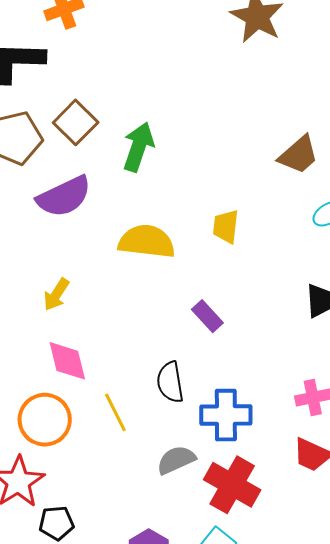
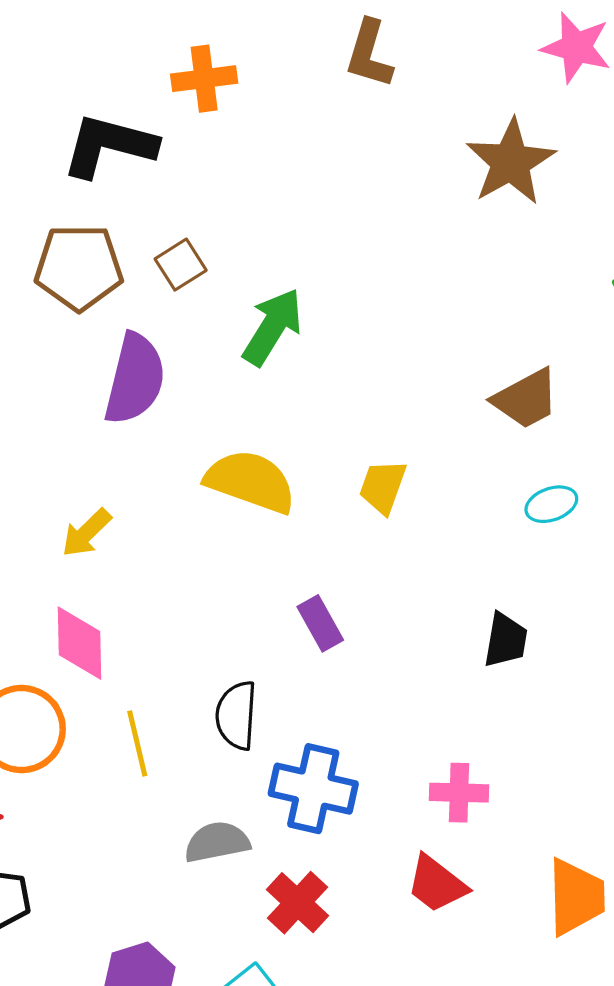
brown square: (76, 122) -> (181, 265), size x0.7
purple semicircle: (64, 197) -> (135, 379), turned -64
red cross: (232, 485) -> (297, 903), size x0.7

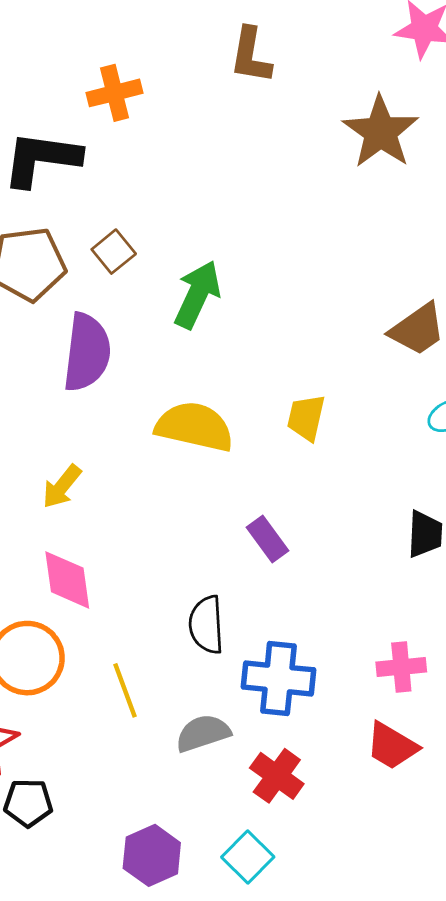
yellow line: (137, 743) -> (125, 690), moved

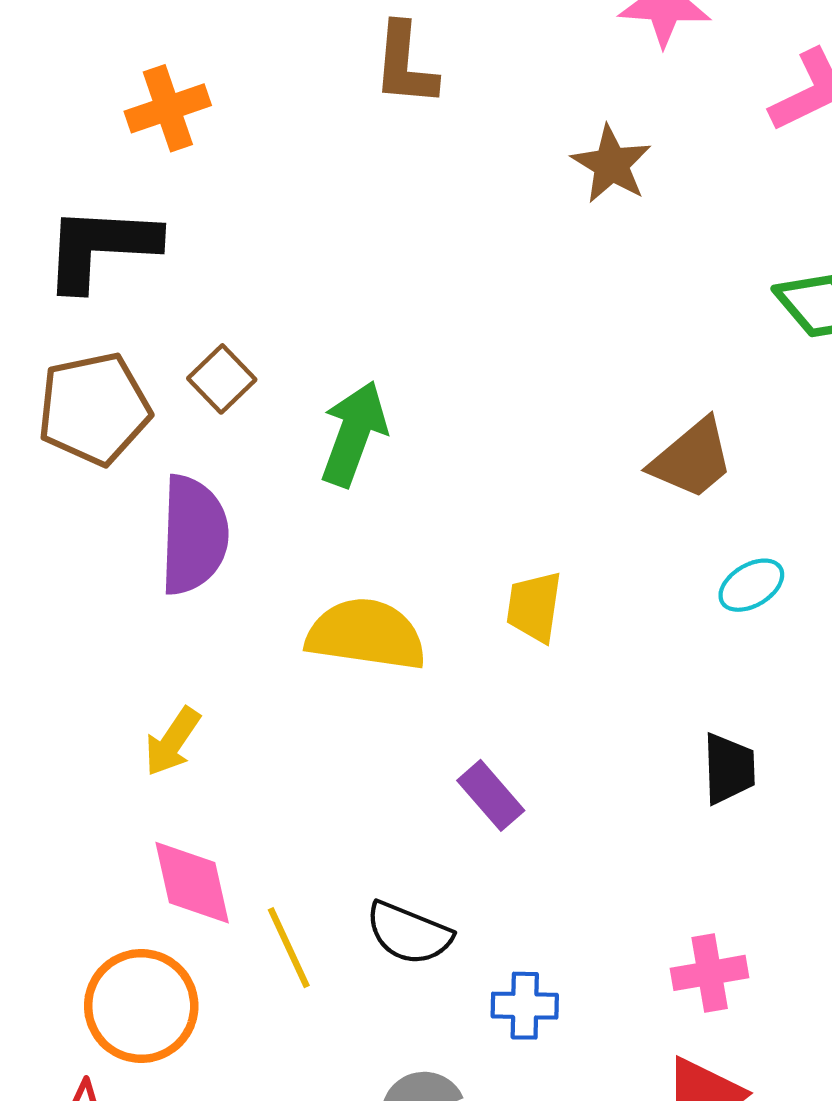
orange cross: (115, 93) -> (168, 108), moved
brown star: (381, 132) -> (611, 164), size x0.7
black semicircle: (206, 625) -> (409, 933), turned -60
blue cross: (278, 678) -> (525, 1006), size x0.6
yellow line: (125, 690) -> (289, 948), moved

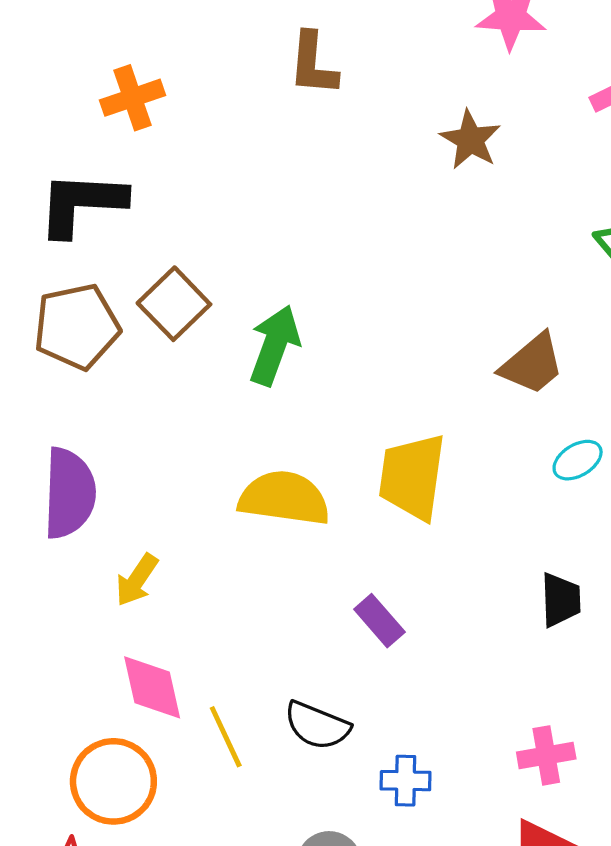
brown square: (222, 379) -> (174, 304), size x1.4
purple semicircle: (194, 535) -> (69, 493), moved
yellow trapezoid: (534, 607) -> (412, 477), size x1.6

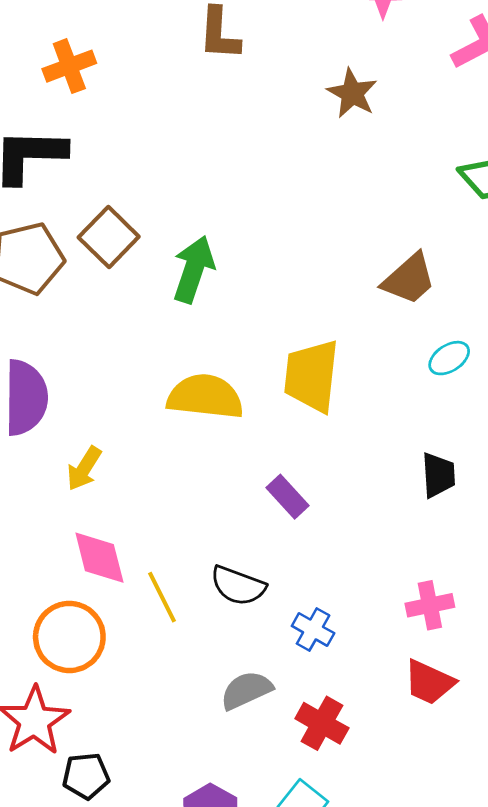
blue cross: (406, 781) -> (313, 630), turned 30

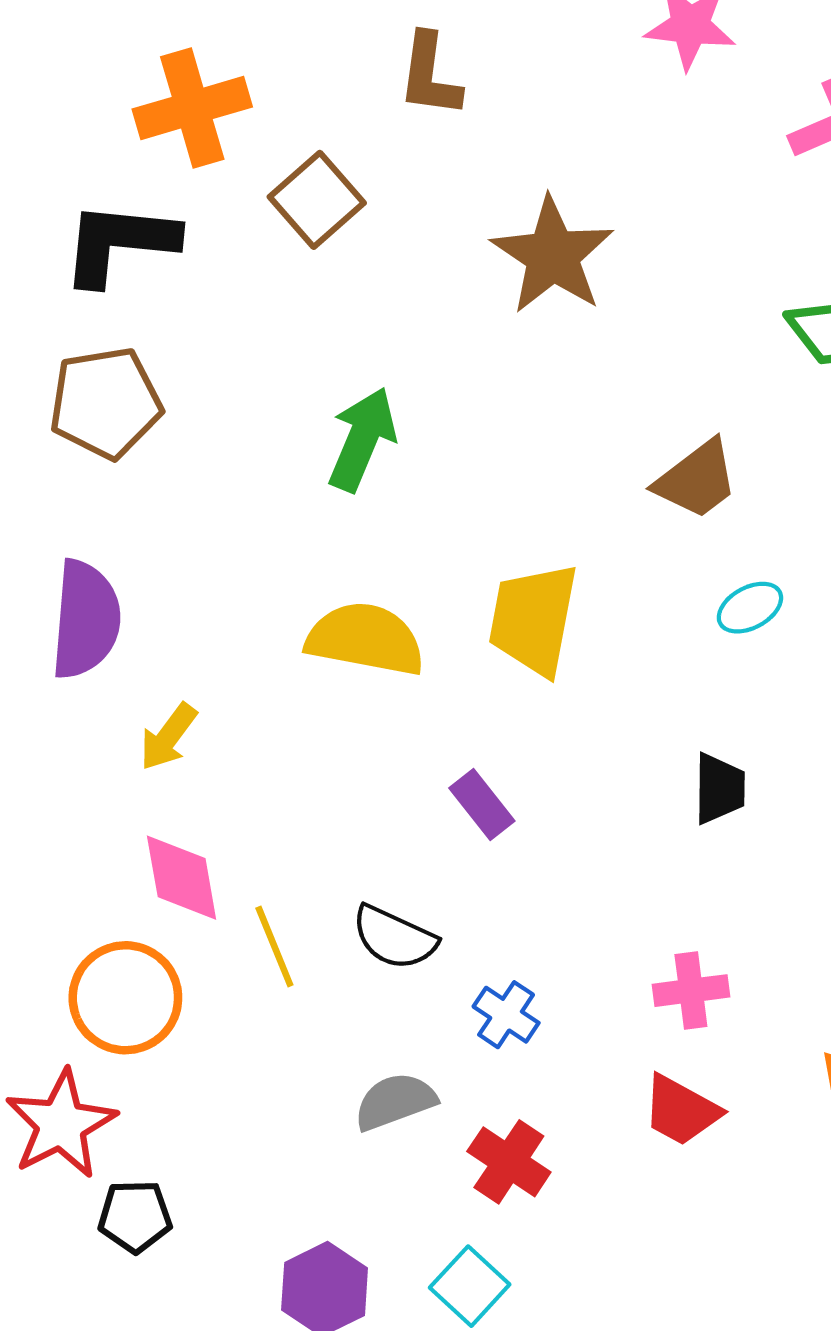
orange cross: (69, 66) -> (192, 108), size x1.4
brown star: (352, 93) -> (553, 255), moved, size x1.5
brown square: (109, 237) -> (317, 200), moved

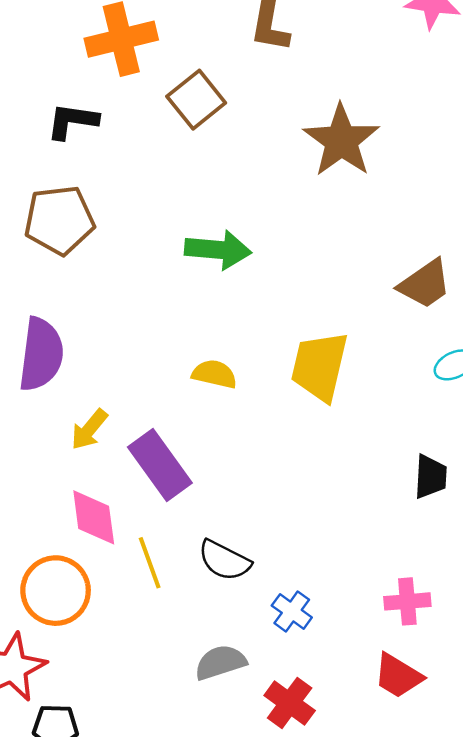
black L-shape: (119, 243) -> (72, 121), size x0.7
green arrow: (362, 439) -> (218, 250), turned 70
yellow semicircle: (365, 639) -> (214, 374), size x0.6
purple rectangle: (482, 805) -> (160, 465), moved, size x1.6

